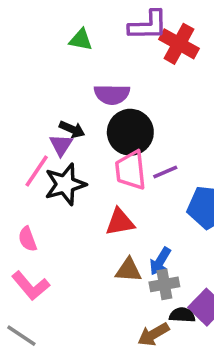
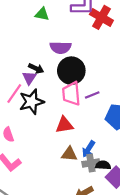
black semicircle: (182, 315) -> (103, 165), moved

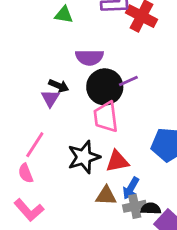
pink line: (14, 93) -> (35, 145), moved
purple line: (92, 95) -> (128, 81), moved
black star: (31, 102) -> (84, 157), moved
red triangle: (64, 125) -> (117, 161), moved

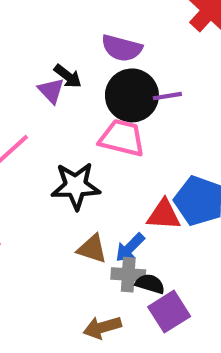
purple triangle: (50, 98) -> (51, 91), turned -30
pink trapezoid: (106, 117) -> (122, 138), turned 96
red triangle: (117, 161) -> (164, 215), moved

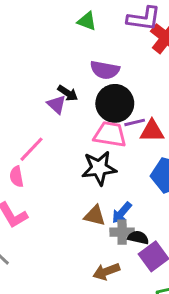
purple line: (167, 96) -> (135, 122), moved
black star: (76, 186) -> (99, 168), moved
red triangle: (164, 215) -> (152, 131), moved

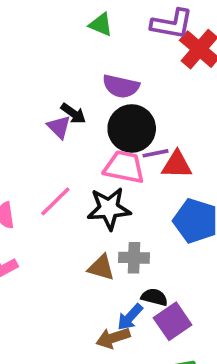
pink line: (32, 149) -> (55, 201), moved
blue arrow: (122, 213) -> (130, 317), moved
gray cross: (122, 232) -> (134, 258), moved

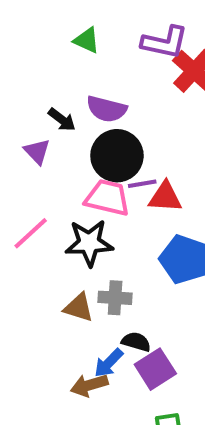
black arrow: (73, 113) -> (62, 120), moved

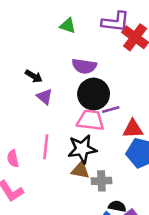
black arrow: (62, 120) -> (34, 76), moved
red triangle: (165, 197) -> (133, 129), moved
pink line: (31, 233) -> (46, 147), turned -35
brown triangle: (79, 308) -> (80, 170), moved

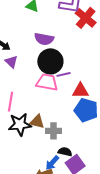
black star: (82, 149) -> (20, 124), moved

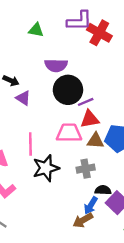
pink trapezoid: (47, 82) -> (69, 133), moved
red triangle: (80, 91) -> (90, 119), moved
brown triangle: (37, 122) -> (96, 141), moved

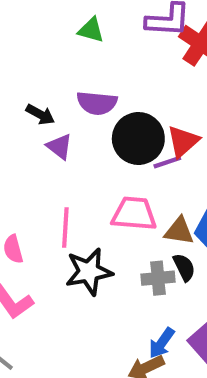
purple semicircle: (56, 65) -> (97, 103), moved
red triangle: (90, 119) -> (183, 141), moved, turned -36
black semicircle: (103, 190) -> (184, 267), moved, turned 56

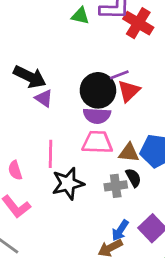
green triangle: (91, 30) -> (80, 16), moved
purple semicircle: (97, 103) -> (97, 116), moved
black arrow: (40, 114) -> (30, 77), size x1.6
purple line: (167, 162) -> (119, 75), moved

